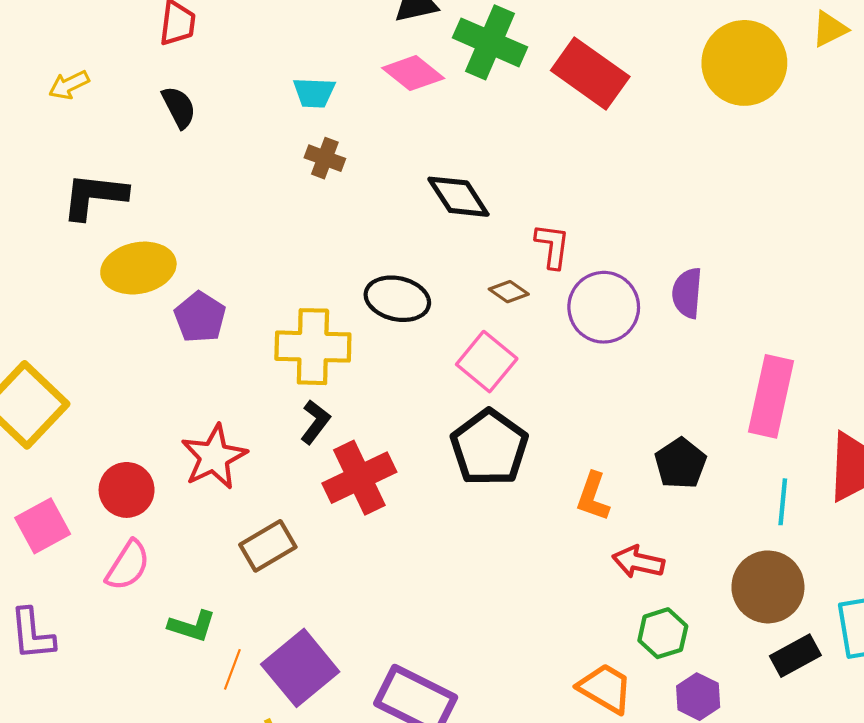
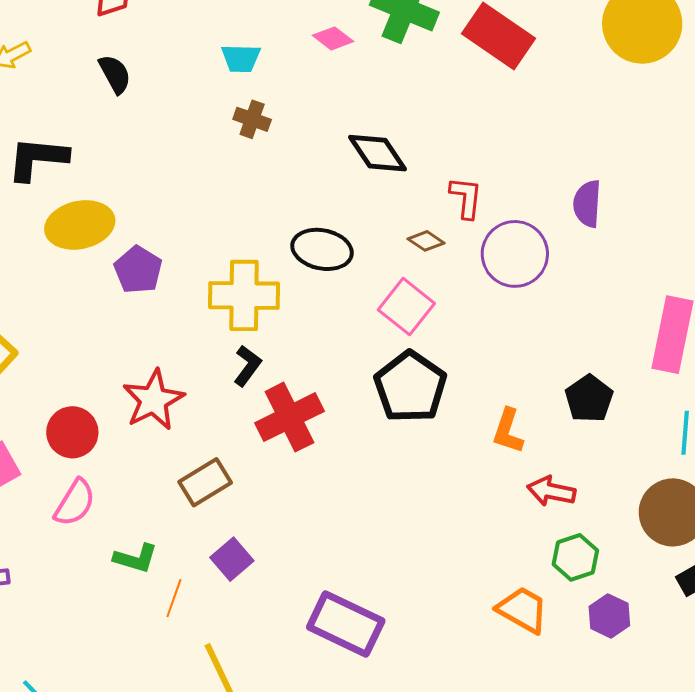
pink diamond: (413, 73) -> (333, 38), size x0.7
purple semicircle: (687, 293) -> (587, 204), moved
purple square: (300, 668) -> (232, 559), moved, size x0.6

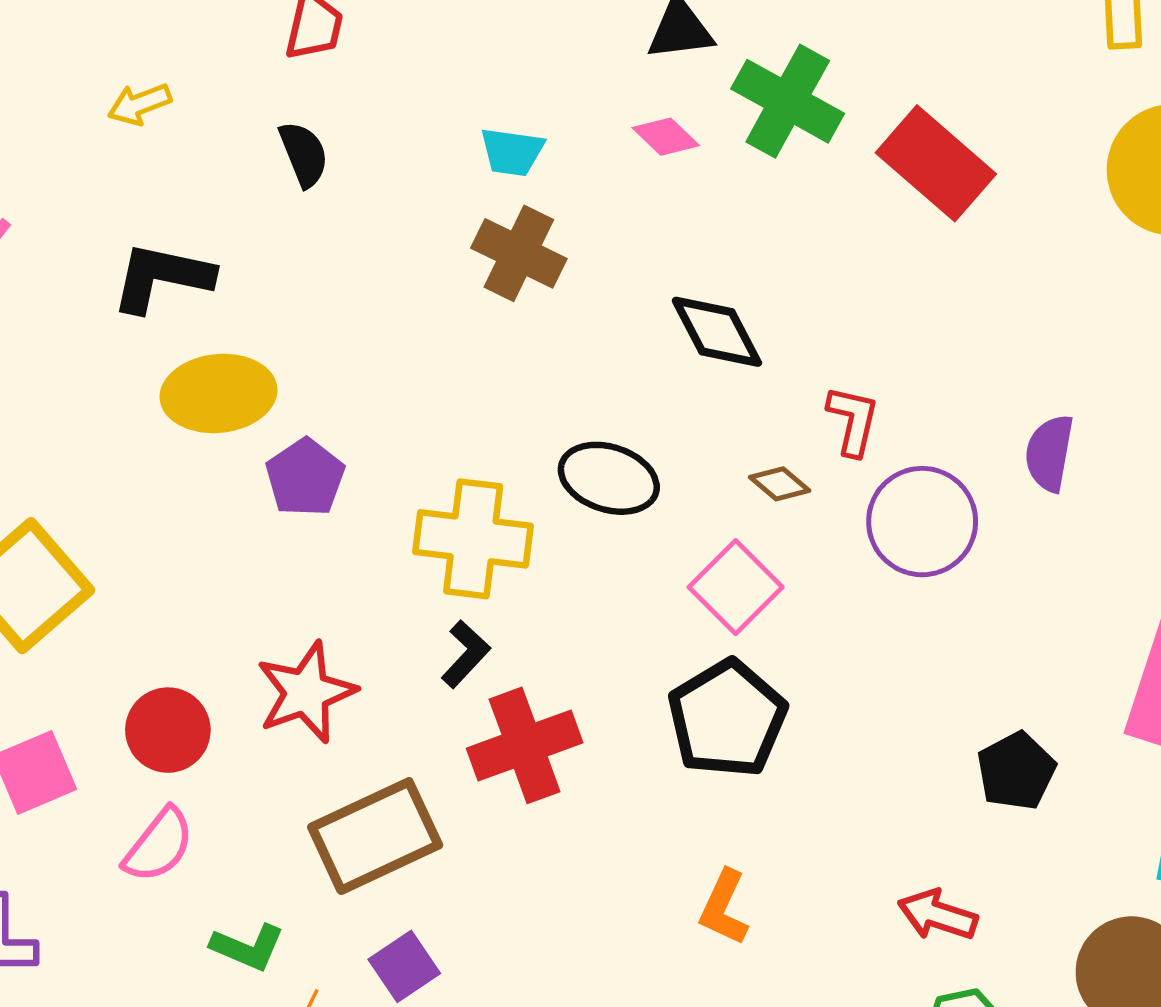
brown cross: (252, 119) -> (519, 253), size x1.5
orange L-shape: (508, 431) -> (724, 908), moved
brown rectangle: (205, 482) -> (375, 836), size x1.5

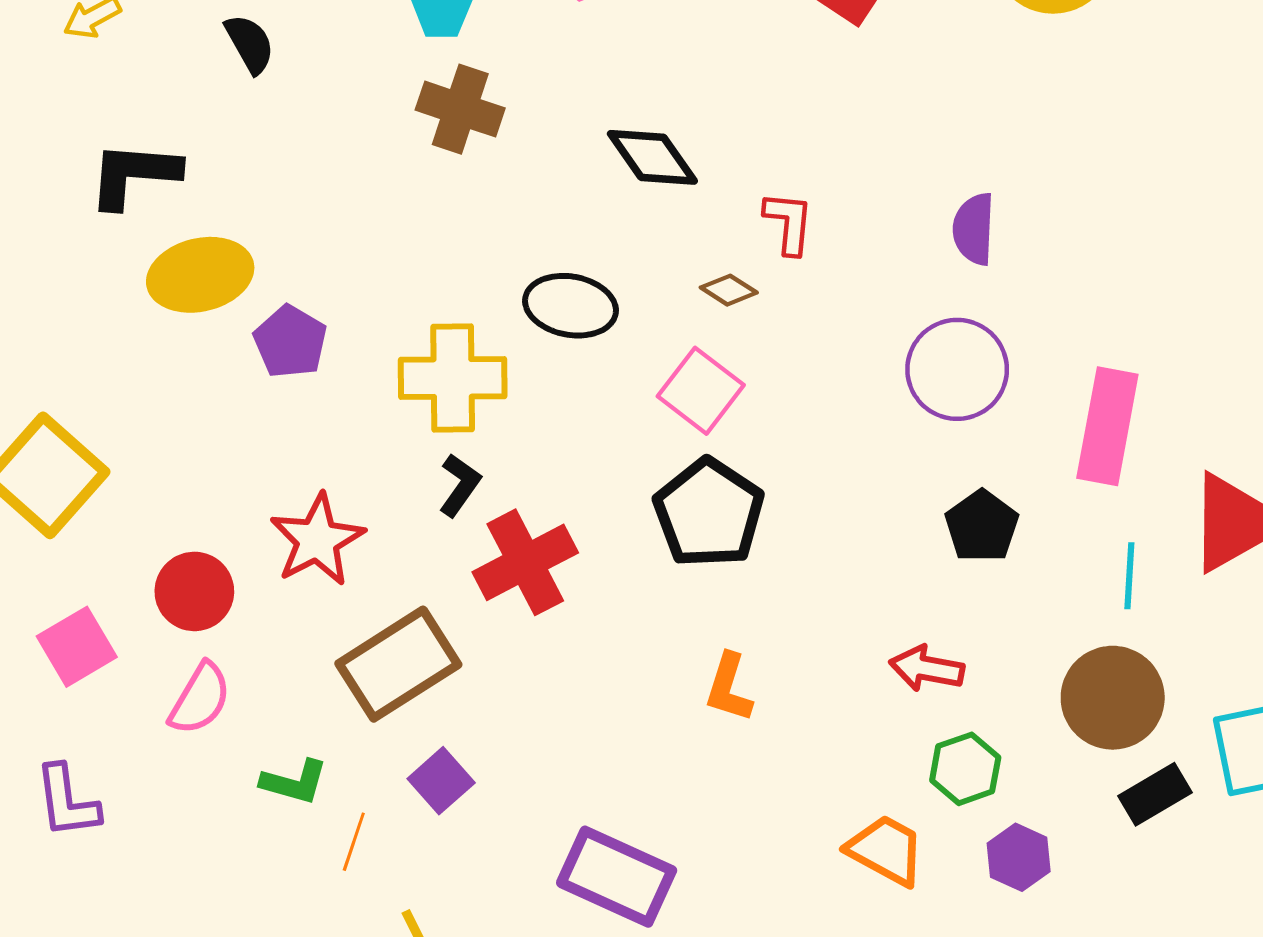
purple circle: (922, 522) -> (957, 369), moved

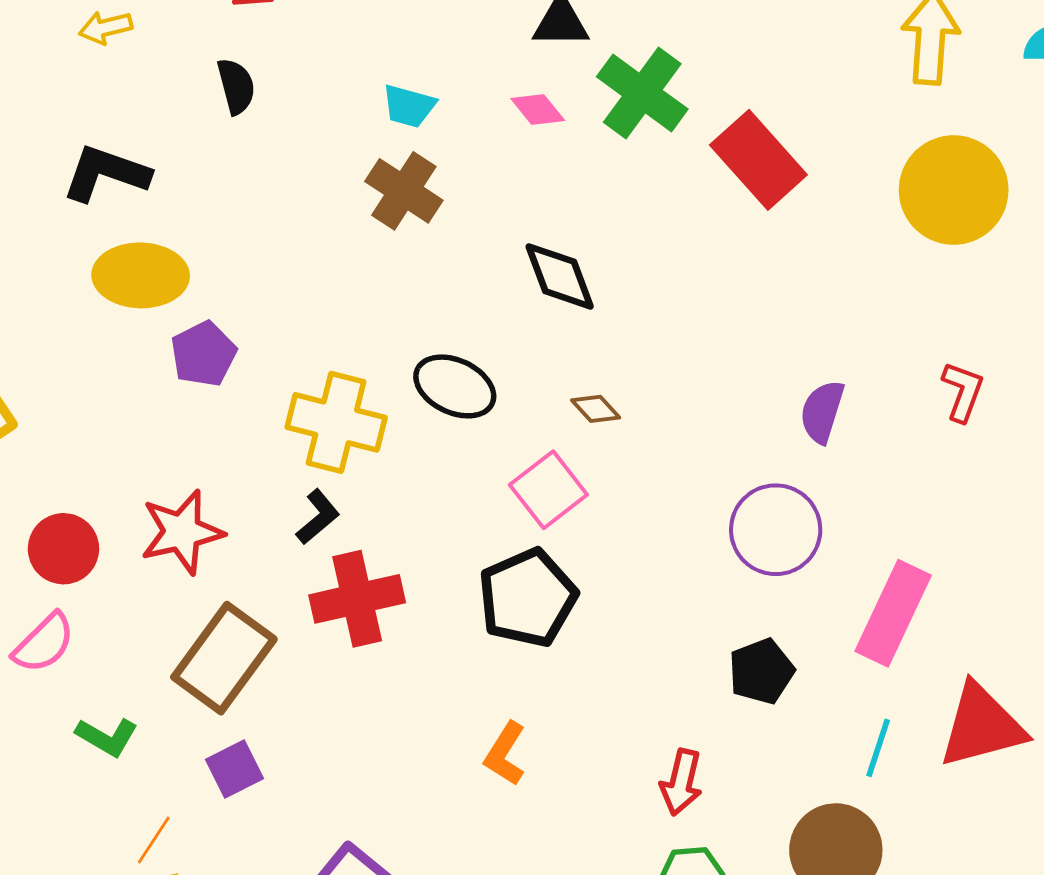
red L-shape: (789, 223) -> (963, 391), moved
brown rectangle: (398, 664) -> (224, 658), turned -36
red arrow: (927, 668) -> (681, 782), turned -102
orange line: (354, 842) -> (154, 840), moved

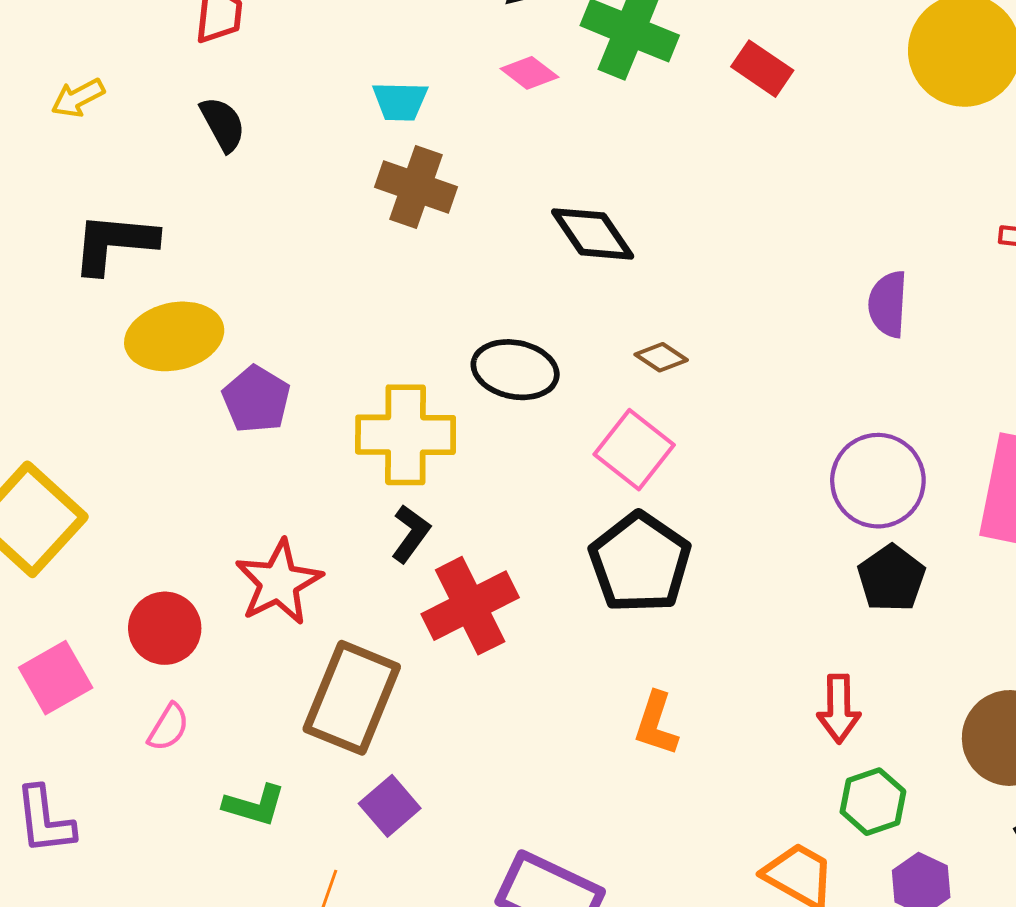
red rectangle: (758, 160) -> (762, 69), size x0.6
purple circle: (776, 530) -> (878, 481), moved
pink semicircle: (44, 643) -> (168, 727), size x0.7

